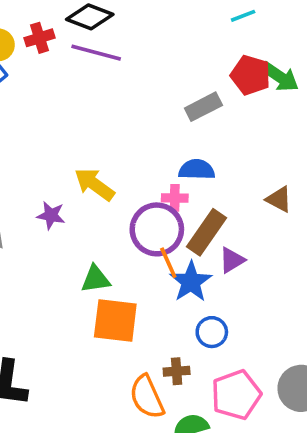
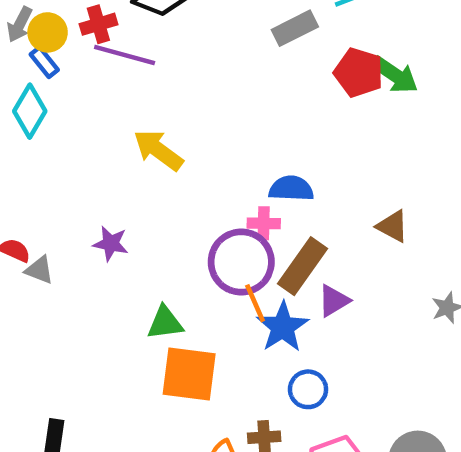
purple line: (96, 53) -> (125, 55), moved
gray rectangle: (203, 107) -> (295, 28), moved
yellow arrow: (94, 184) -> (158, 150), moved

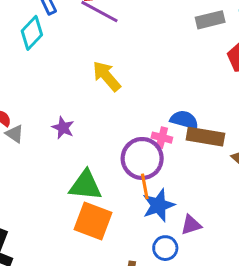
brown rectangle: (303, 266) -> (205, 137), moved, turned 51
purple triangle: (334, 301) -> (191, 225), moved
green triangle: (165, 323) -> (85, 185), size x1.4

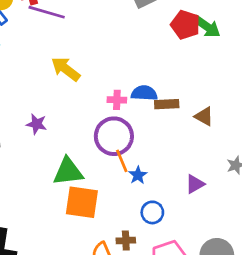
brown rectangle: (205, 137) -> (167, 104), size x0.7
pink cross: (162, 138) -> (117, 100), moved
blue star: (159, 205) -> (138, 175), size x0.6
purple triangle: (191, 225) -> (195, 184), moved

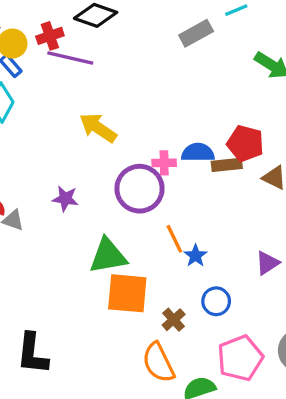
red pentagon: (185, 25) -> (245, 143), moved
purple circle: (114, 136) -> (140, 189), moved
brown cross: (126, 240) -> (174, 320), moved, turned -36

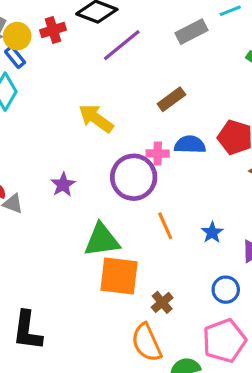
purple line: (70, 58) -> (122, 45), moved, turned -54
brown rectangle: (227, 165) -> (171, 99), moved, turned -32
purple star: (65, 199) -> (63, 185), turned 30
blue star: (195, 256) -> (212, 233), moved
blue circle: (216, 301) -> (226, 290), moved

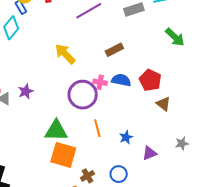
purple star: (63, 185) -> (26, 91), moved
blue circle: (226, 290) -> (119, 174), moved

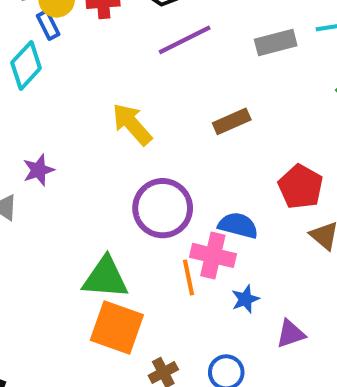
blue semicircle: (121, 80) -> (238, 225), moved
pink cross: (100, 82) -> (213, 255), moved, size x1.5
purple star: (26, 91) -> (38, 170), moved

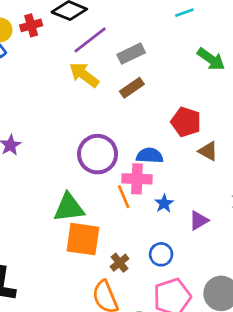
gray rectangle: (276, 42) -> (131, 54), moved
yellow arrow: (132, 124) -> (84, 75), moved

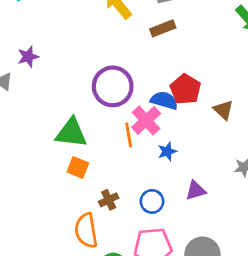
red pentagon: (186, 122) -> (185, 89), moved
pink cross: (137, 179) -> (146, 120), turned 32
purple triangle: (199, 220) -> (196, 190), moved
orange square: (83, 239) -> (78, 167), size x0.6

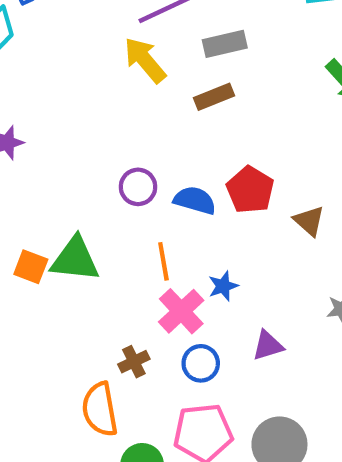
purple circle: (113, 86) -> (138, 187), size x0.6
blue semicircle: (164, 100) -> (195, 200), moved
pink cross: (146, 120) -> (181, 311), moved
orange square: (78, 167) -> (31, 267), moved

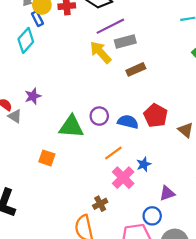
gray rectangle: (225, 44) -> (125, 42), moved
green triangle: (75, 259) -> (71, 127), moved
orange line: (163, 261) -> (113, 153), turned 66
blue circle: (201, 363) -> (152, 216), moved

